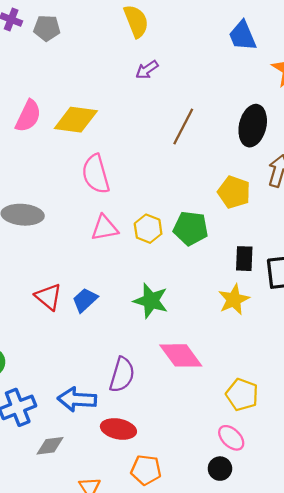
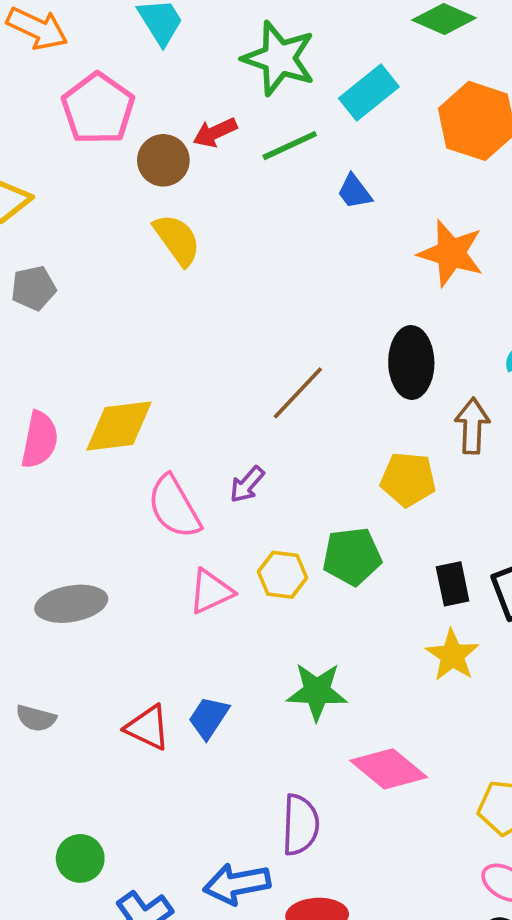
blue trapezoid: (243, 36) -> (354, 192), moved, size x0.7
purple arrow: (147, 70) -> (247, 484), moved
brown line: (183, 127) -> (298, 393), turned 30

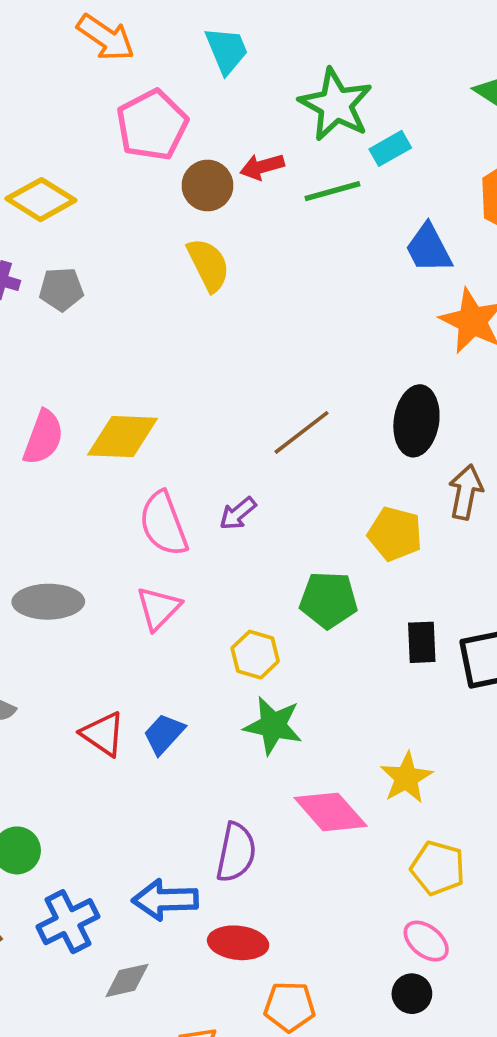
cyan rectangle: (369, 92) -> (390, 148), moved, size x0.7
blue trapezoid: (354, 192) -> (429, 248), moved, size x1.4
yellow hexagon: (283, 575) -> (255, 655), moved
pink triangle: (211, 591) -> (158, 608), moved, turned -30
yellow star: (452, 655) -> (406, 778), moved

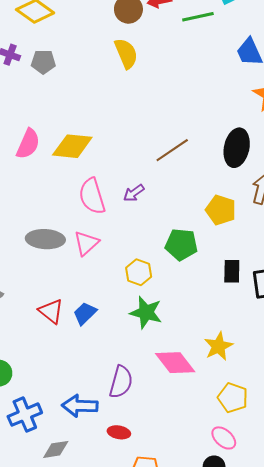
gray ellipse: (48, 602) -> (45, 239), moved
red ellipse: (238, 943) -> (119, 432), size x0.7

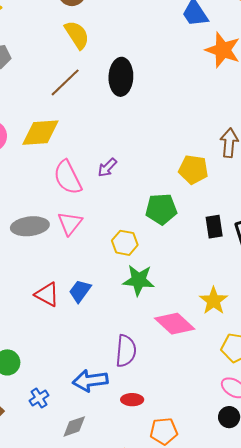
black ellipse: (237, 148) -> (121, 77), moved
brown line: (172, 150) -> (65, 82), moved
blue cross: (25, 415) -> (39, 398), size x0.6

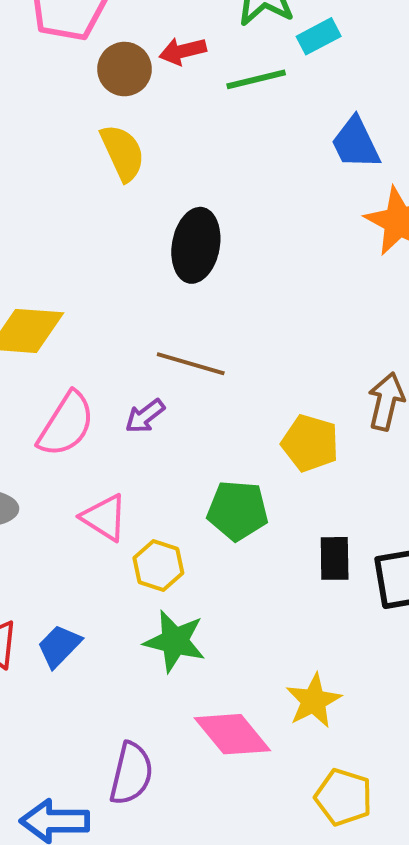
brown line: (65, 82) -> (191, 364), moved, turned 52
pink semicircle: (68, 177) -> (66, 424), turned -129
pink triangle: (70, 223) -> (104, 518), moved, turned -44

